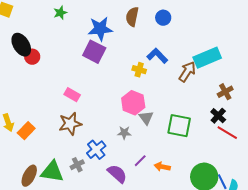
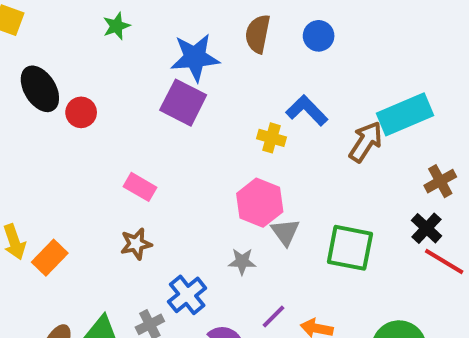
red circle: (32, 57) -> (81, 112), moved
brown star: (70, 124) -> (136, 244), size x0.7

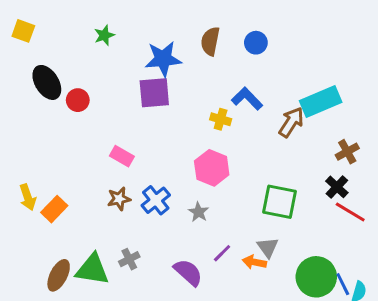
purple square: (183, 103) -> (154, 93), turned -32
gray triangle: (285, 232) -> (268, 247), moved
gray star: (242, 262) -> (198, 212), turned 30
blue cross: (187, 295) -> (156, 200), moved

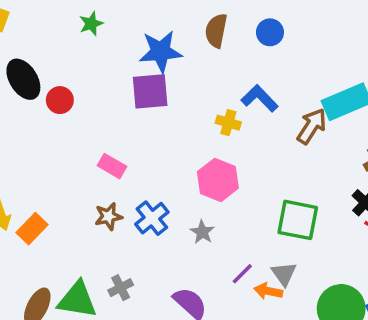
purple line: (222, 253) -> (242, 274), moved

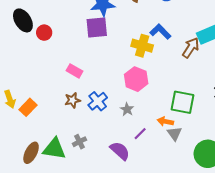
yellow cross: (228, 123) -> (142, 46), size x1.5
purple line: (242, 274) -> (140, 134), moved
orange arrow: (268, 291) -> (165, 121), moved

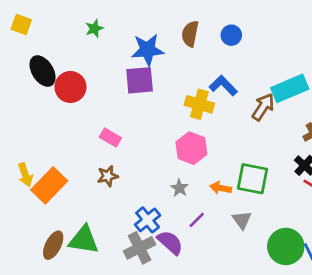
red circle: (44, 33) -> (70, 87), size x1.5
blue cross: (98, 101) -> (148, 220), moved
orange rectangle: (28, 107) -> (49, 185), size x1.5
orange arrow: (165, 121) -> (221, 188), moved
gray cross: (80, 142) -> (140, 248), moved, size x1.6

